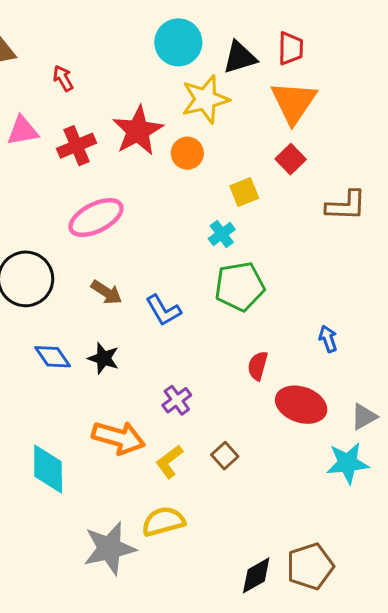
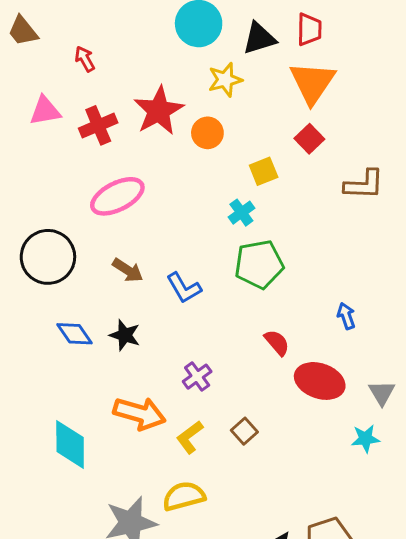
yellow star: (205, 99) -> (225, 80), size x0.7
red semicircle: (258, 366) -> (277, 343), turned 124
gray triangle: (364, 417) -> (382, 393), turned -32
cyan star: (348, 463) -> (365, 439), size x0.7

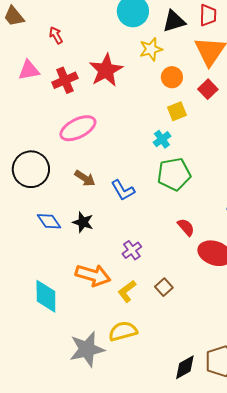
orange circle: (207, 133) -> (172, 77), moved

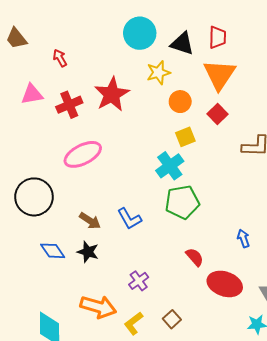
black triangle: (174, 21) -> (182, 44), turned 35
cyan cross: (162, 139) -> (170, 166), size x1.5
brown arrow: (85, 178) -> (90, 221), moved

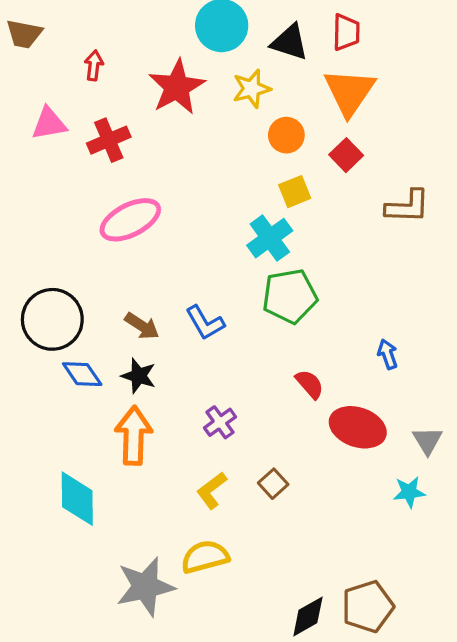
brown trapezoid: (16, 38) -> (24, 34), turned -40
red arrow: (60, 58) -> (94, 65), turned 36
red star: (112, 94) -> (177, 87), moved
black circle: (34, 197) -> (52, 319), moved
orange arrow: (98, 307) -> (134, 436), moved, turned -104

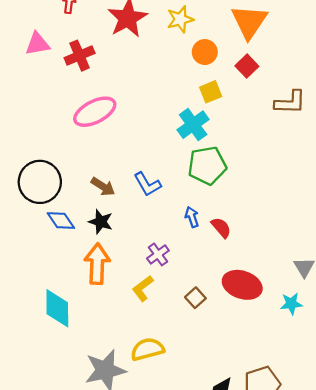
blue arrow: (388, 354) -> (192, 217), moved
red ellipse: (358, 427) -> (242, 285), moved
yellow L-shape: (212, 490) -> (143, 288), moved

